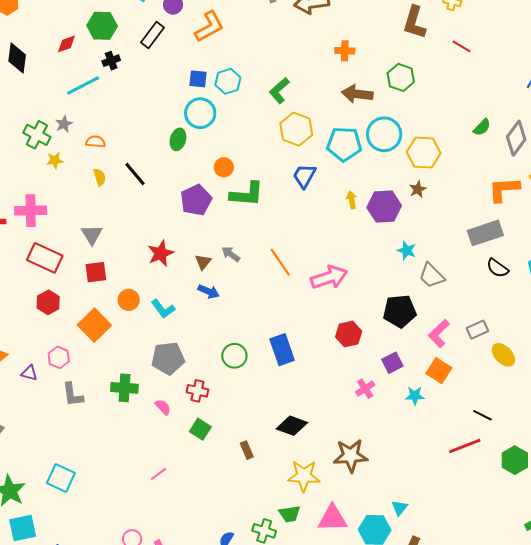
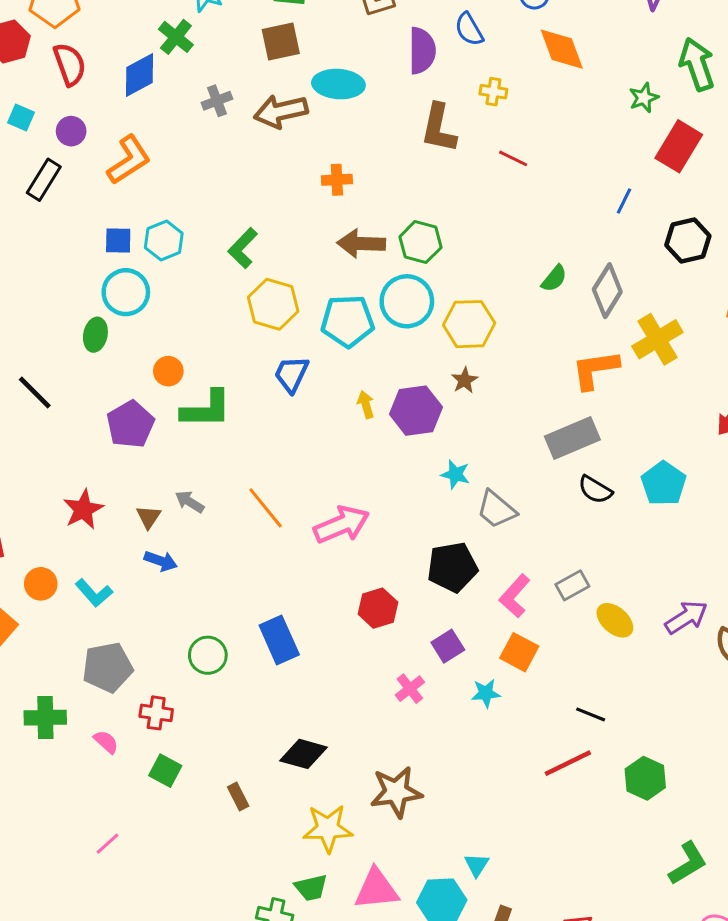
green hexagon: (401, 77) -> (420, 242), moved

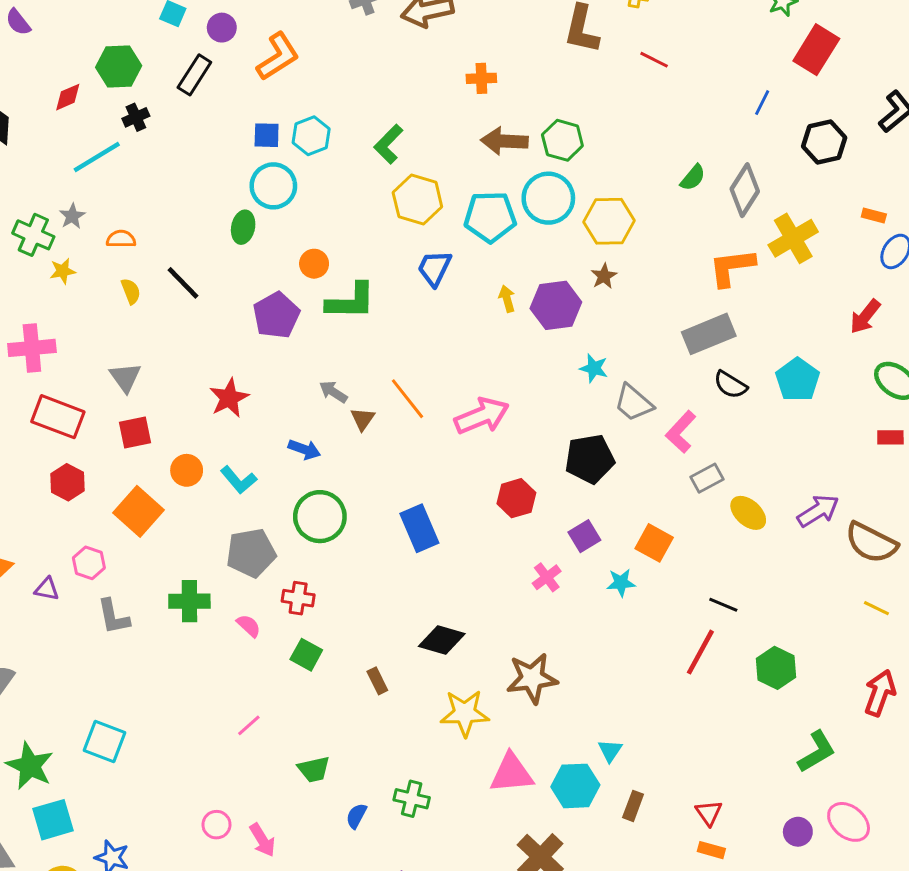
brown triangle: (149, 517) -> (363, 419), moved
pink L-shape: (515, 596) -> (681, 432), moved
green circle: (208, 655) -> (320, 517), moved, size x1.4
red line: (568, 763) -> (700, 652), turned -36
green trapezoid: (311, 888) -> (314, 769), moved

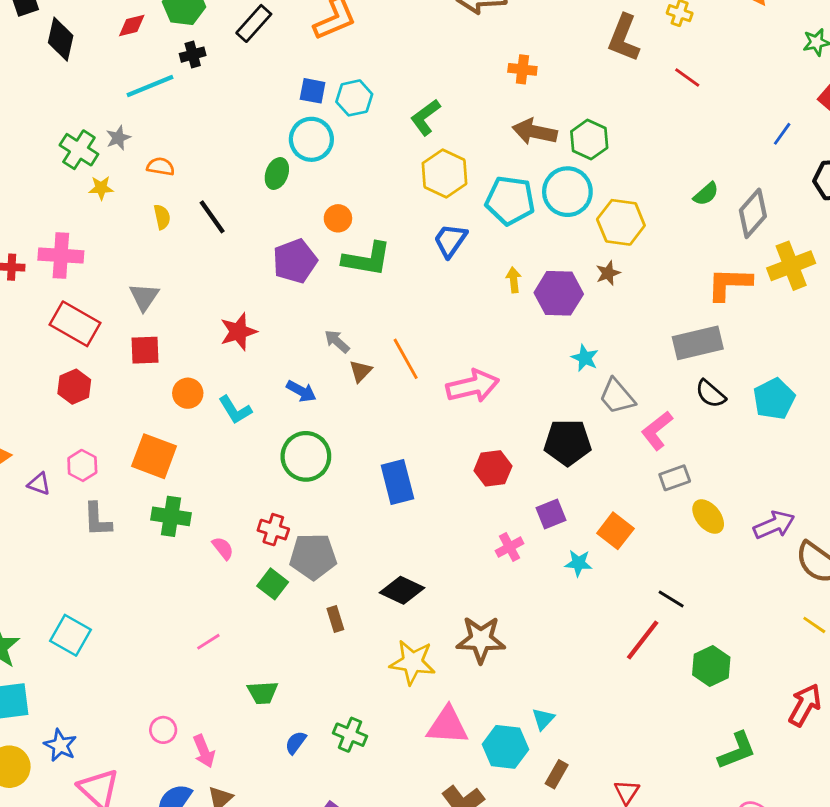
orange square: (139, 511) -> (154, 456), moved, turned -30
gray pentagon: (251, 553) -> (313, 556), moved

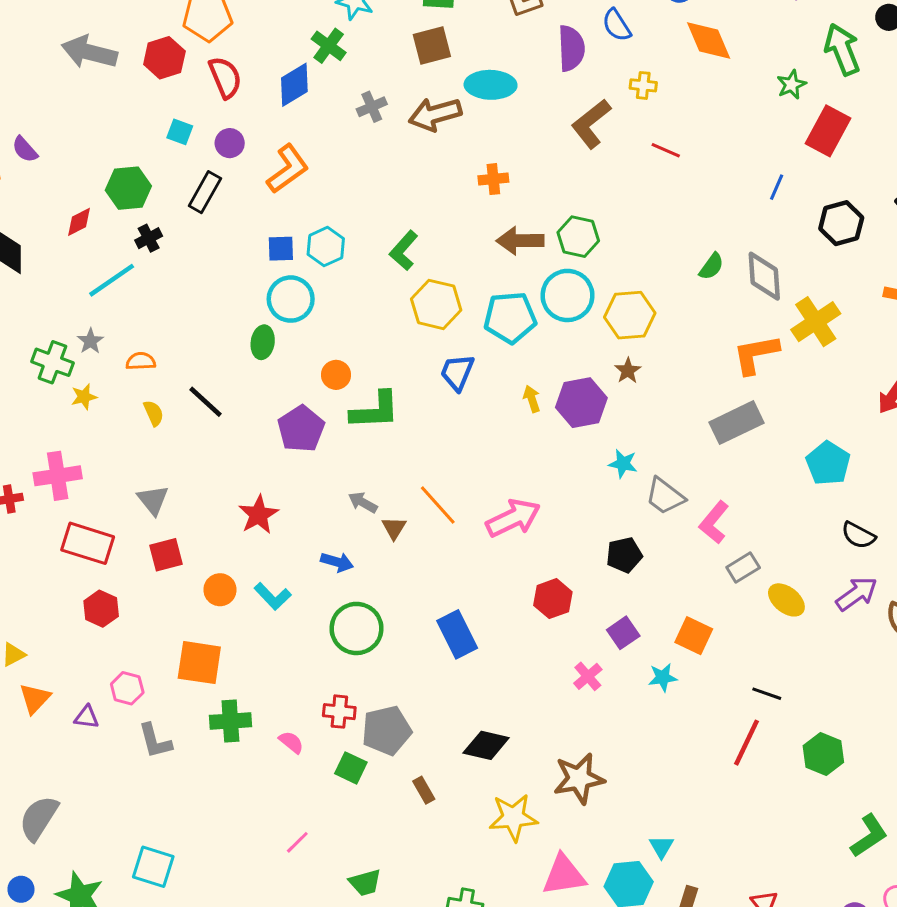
brown L-shape: (624, 38) -> (591, 124), turned 42
gray diamond: (753, 213) -> (764, 276), turned -33
black semicircle: (711, 394) -> (858, 535), moved
black pentagon: (568, 442) -> (624, 555), size x0.7

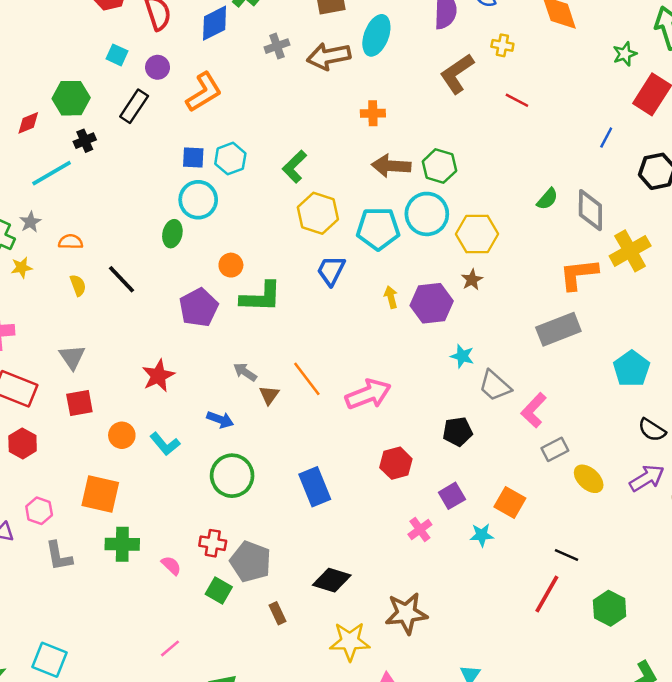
cyan ellipse: (491, 85) -> (376, 35), turned -75
gray pentagon: (387, 730) -> (251, 562), turned 30

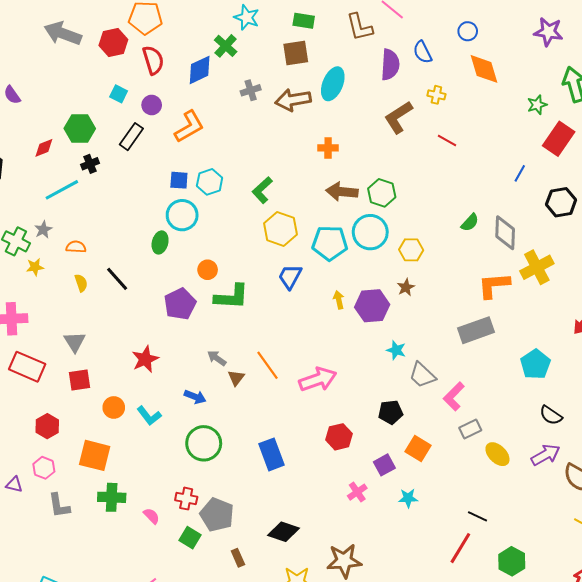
yellow hexagon: (477, 234) -> (411, 250), size x0.7
red hexagon: (23, 443) -> (47, 426), moved
orange square: (510, 502) -> (418, 449), moved

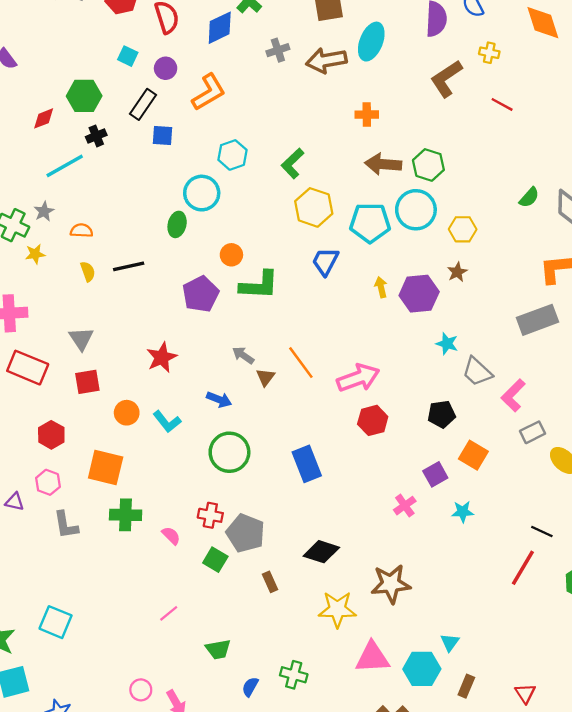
blue square: (179, 180) -> (162, 135), moved
black line: (117, 279) -> (129, 266), turned -60
red hexagon: (339, 437) -> (373, 420), moved

